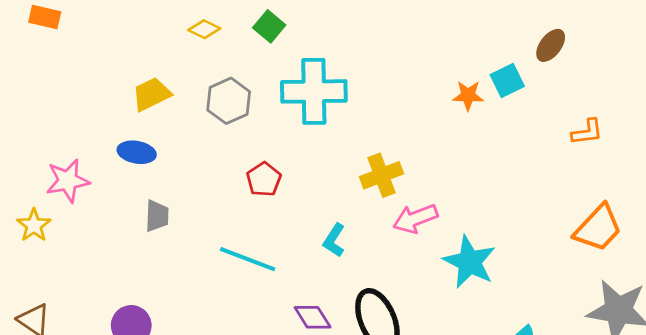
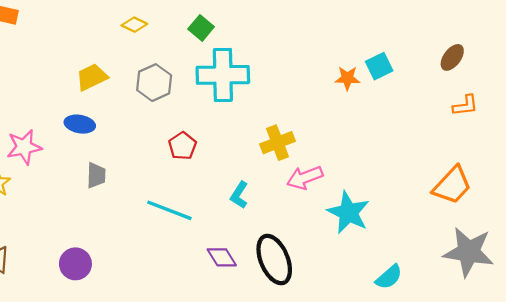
green square: (269, 26) -> (201, 28), moved
brown ellipse: (551, 45) -> (452, 57), moved
orange L-shape: (587, 132) -> (465, 105), moved

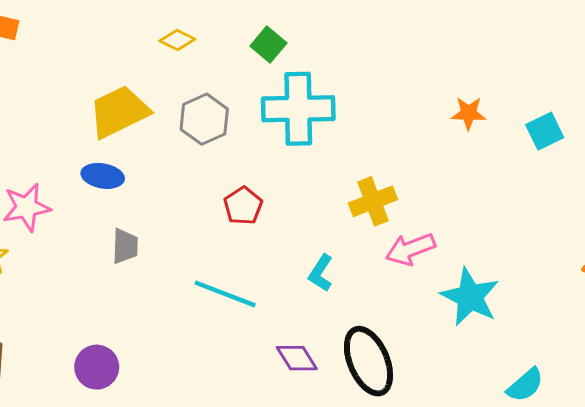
cyan square: (379, 66) -> (545, 131), moved
yellow trapezoid: (92, 77) -> (119, 112), size x1.4

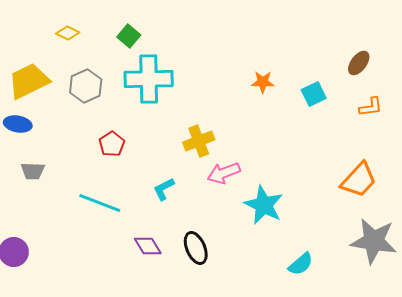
gray trapezoid: (125, 246) -> (33, 171), turned 90
cyan L-shape: (321, 273) -> (164, 189), turned 30
black ellipse: (368, 361) -> (196, 248), size x0.7

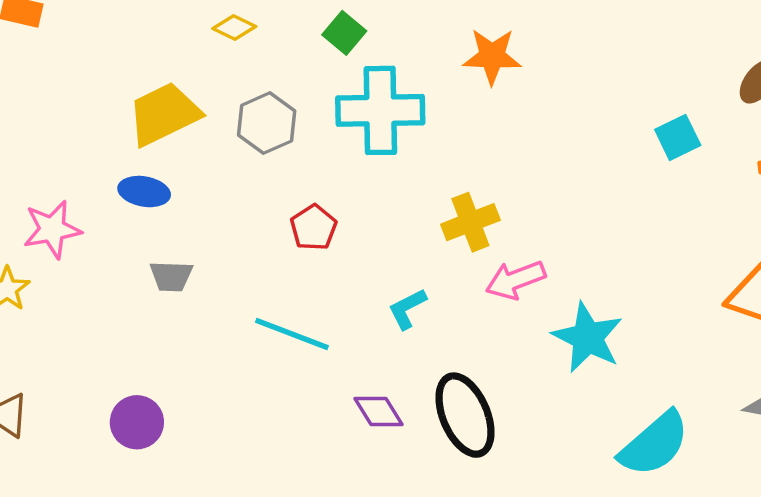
orange star: (263, 82) -> (492, 56), moved, size x1.4
black ellipse: (196, 248) -> (465, 415), size x1.4
cyan semicircle: (301, 264) -> (654, 444), size x1.6

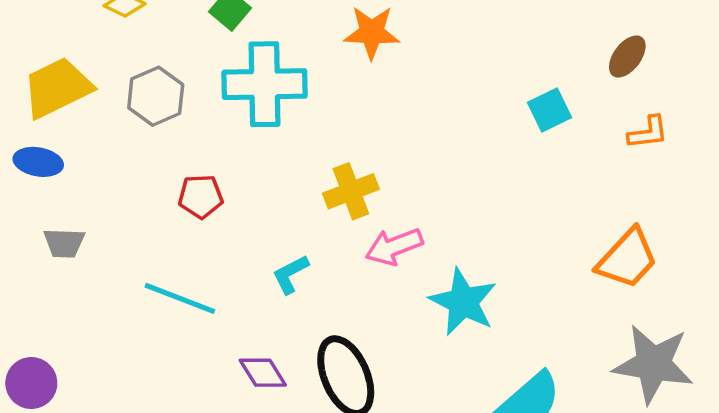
red pentagon: (314, 228) -> (201, 196), turned 30

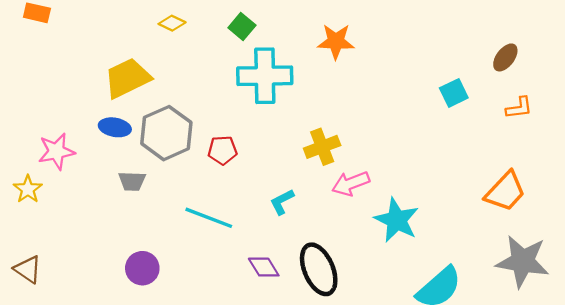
gray hexagon: (156, 96) -> (166, 133), moved, size x1.4
purple circle: (31, 383) -> (142, 268), moved

